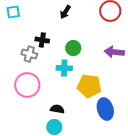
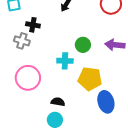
black cross: (42, 40) -> (33, 25), moved
green circle: (73, 48) -> (83, 45), moved
gray cross: (29, 54) -> (22, 41), moved

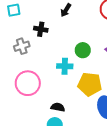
black cross: (33, 25) -> (41, 29), moved
gray cross: (22, 41) -> (22, 46), turned -35

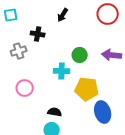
pink circle: (28, 83) -> (25, 88), size x0.7

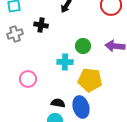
gray cross: (19, 51) -> (15, 34), moved
blue ellipse: (103, 112) -> (81, 107), moved

